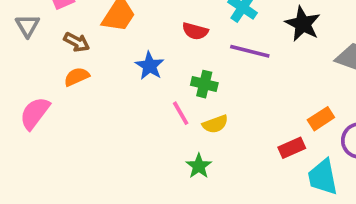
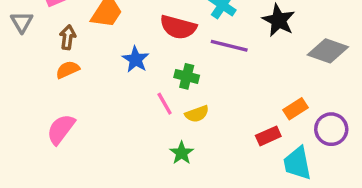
red semicircle: (195, 31) -> (178, 27), size x1.5
brown arrow: (77, 42) -> (68, 37), turned -110
pink semicircle: (35, 113) -> (61, 129), moved

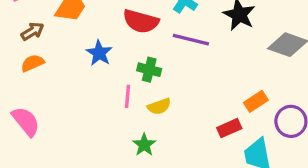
brown arrow: (68, 37) -> (32, 31), turned 50
pink line: (165, 104) -> (128, 96), turned 35
pink semicircle: (61, 129) -> (26, 121), turned 104

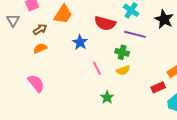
green cross: (149, 70) -> (122, 52), moved
pink line: (128, 96) -> (97, 68), turned -32
yellow semicircle: (159, 106) -> (123, 70), moved

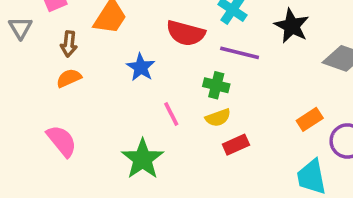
brown arrow: (40, 29) -> (69, 44), turned 128
red rectangle: (158, 87) -> (236, 145), moved
green star: (107, 97) -> (143, 159), moved, size x1.6

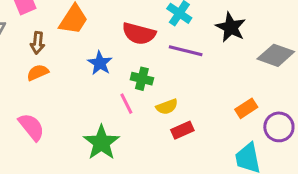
green cross: (216, 85) -> (142, 79), moved

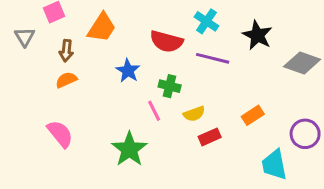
orange rectangle: (246, 108) -> (253, 115), moved

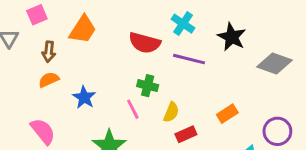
blue star: (128, 71) -> (84, 97), moved
yellow semicircle: (194, 114) -> (171, 112), turned -48

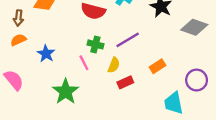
purple line: (189, 59) -> (128, 40), moved, turned -45

